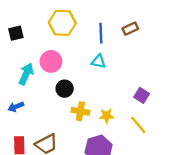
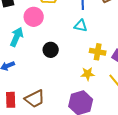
pink circle: (51, 61) -> (34, 17), moved
yellow cross: (80, 111) -> (98, 52), moved

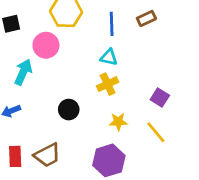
black circle: (51, 50) -> (69, 110), moved
yellow cross: (98, 52) -> (108, 84), moved, turned -35

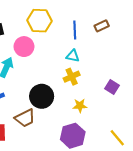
black circle: (69, 110) -> (42, 96), size x1.5
yellow line: (156, 132) -> (117, 138), moved
brown trapezoid: (47, 155) -> (25, 118), moved

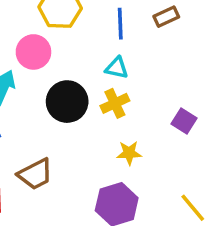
black circle: (42, 96) -> (67, 102), moved

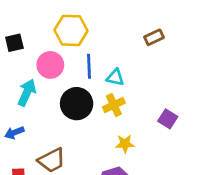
blue line: (120, 24) -> (89, 66), moved

